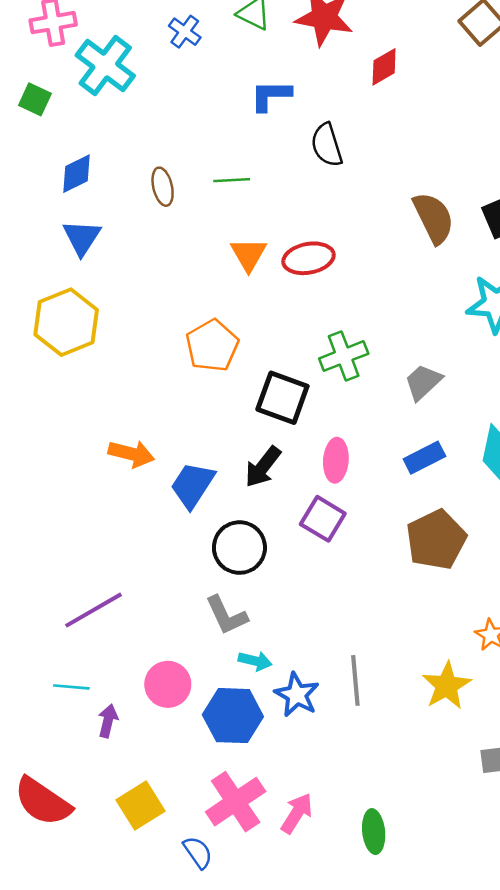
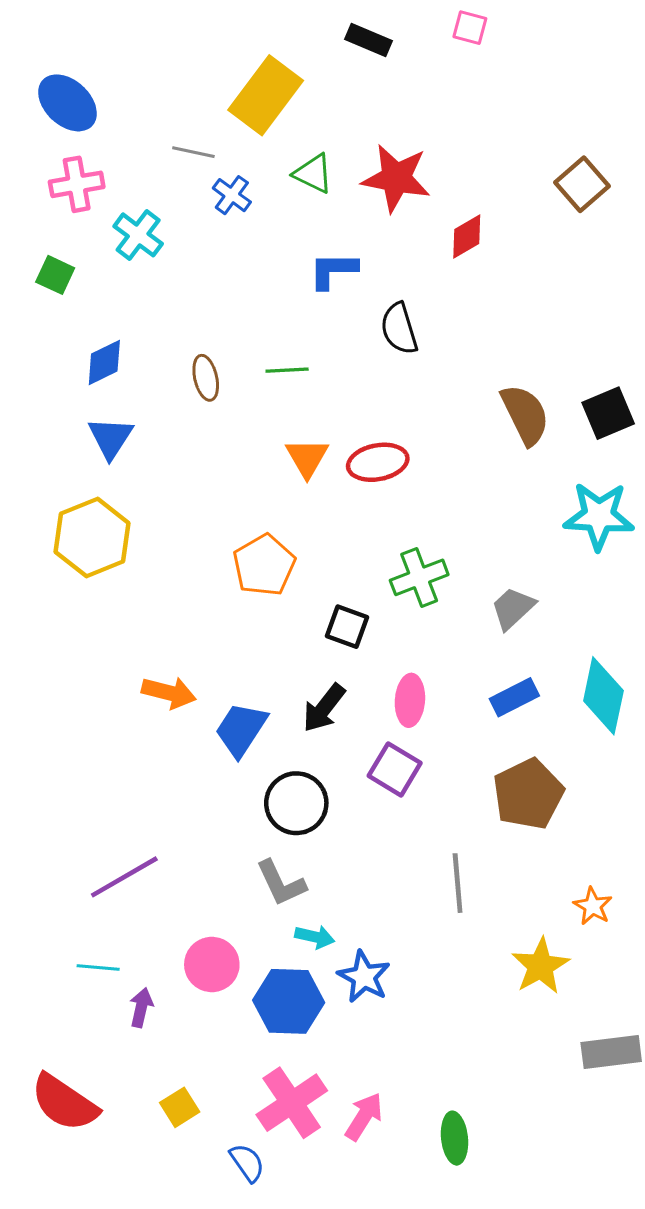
cyan cross: (105, 65) -> (138, 235), size x0.7
black square: (282, 398) -> (347, 627), size x0.7
gray line: (355, 680) -> (458, 883), moved
yellow square: (140, 805) -> (180, 1107), size x0.7

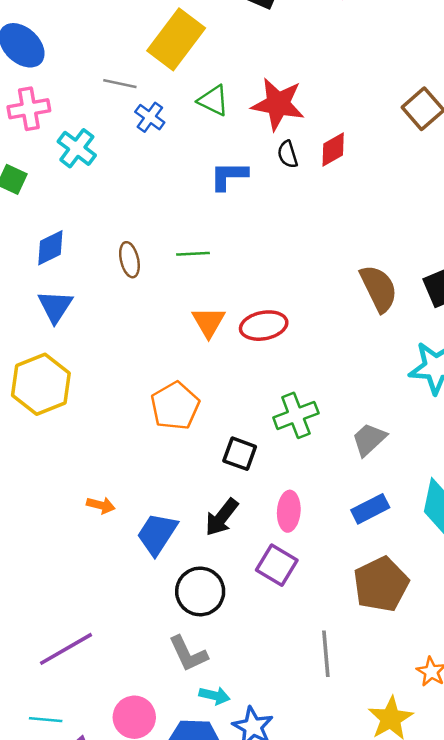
black semicircle: (399, 329) -> (288, 154), moved, size x0.7
orange arrow: (169, 693) -> (101, 505), size x0.7

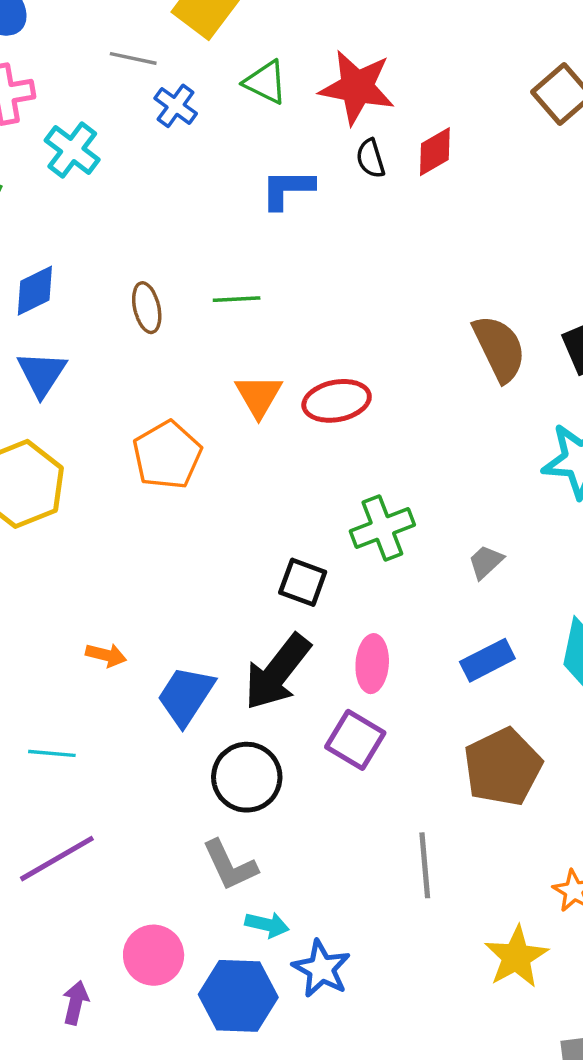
orange pentagon: (175, 406) -> (167, 455), moved
gray trapezoid: (369, 439) -> (486, 562), size x0.7
black arrow: (222, 517) -> (277, 672), size x1.4
cyan line: (46, 720) -> (52, 753), moved

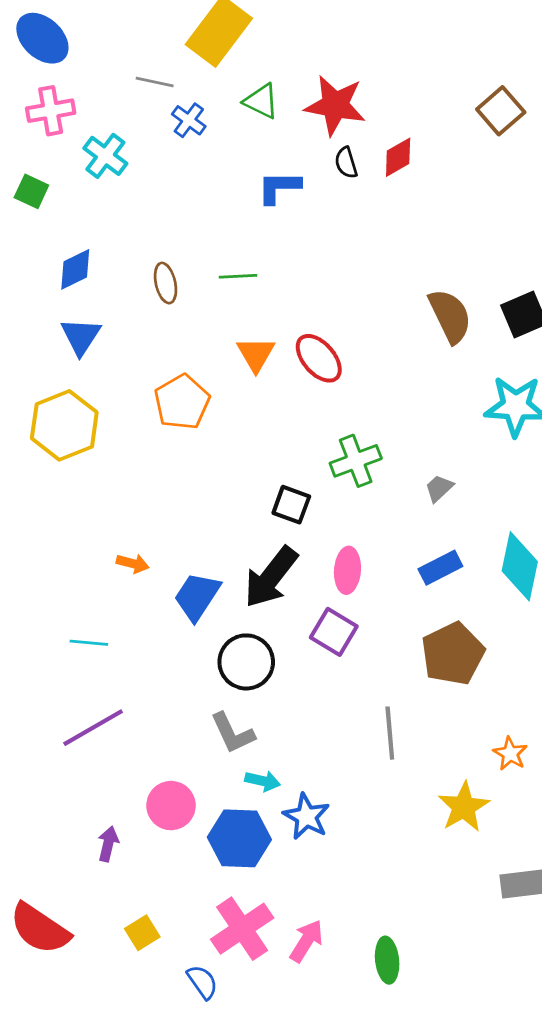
red ellipse: (337, 401) -> (319, 358), turned 60

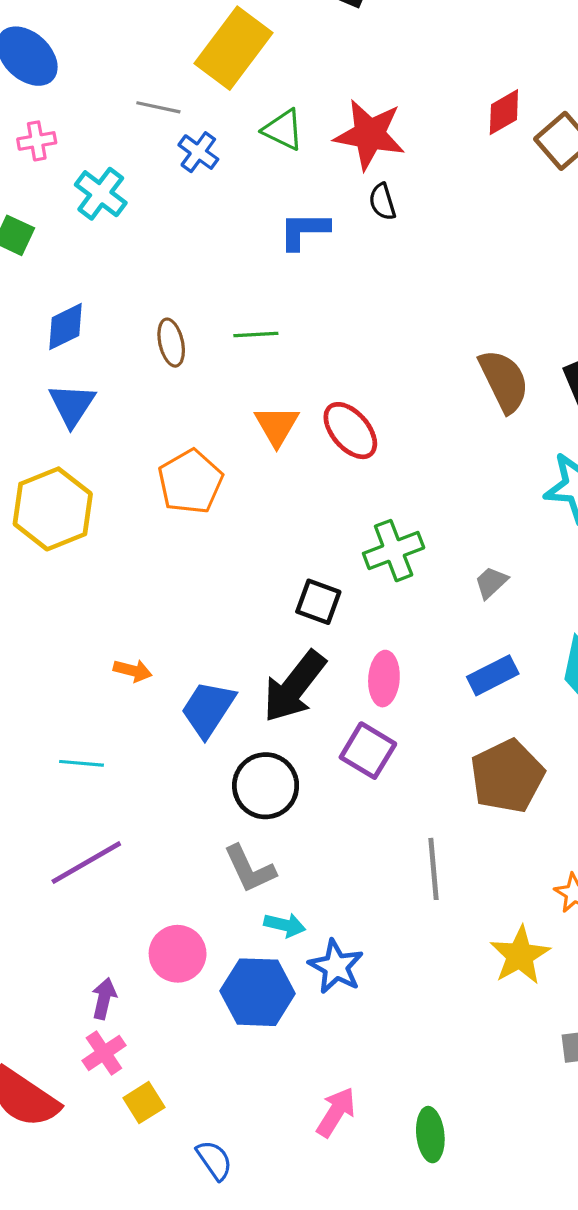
pink cross: (51, 111) -> (37, 141), size x0.7
red diamond: (398, 157) -> (504, 112), moved
pink cross: (242, 929) -> (104, 1053), moved, size x0.6

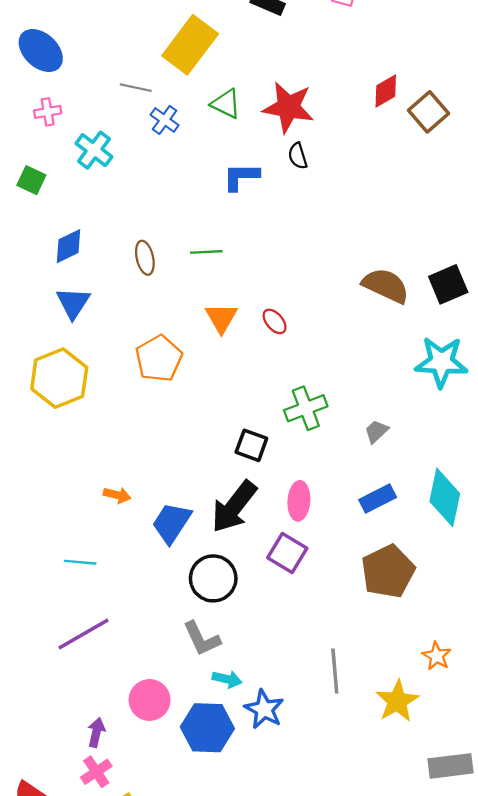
brown semicircle: (504, 381) -> (386, 286), turned -39
red ellipse: (350, 431) -> (275, 321), size x0.6
gray line: (434, 869) -> (335, 671), moved

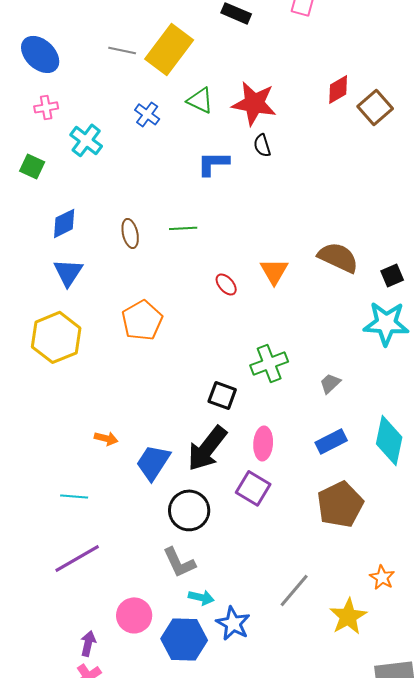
gray line: (136, 88) -> (122, 50), moved
black square: (448, 284) -> (392, 275), moved, size x0.7
orange triangle: (221, 318) -> (274, 271), moved
red ellipse: (275, 321) -> (226, 284), moved
gray line: (335, 671) -> (294, 590), turned 45

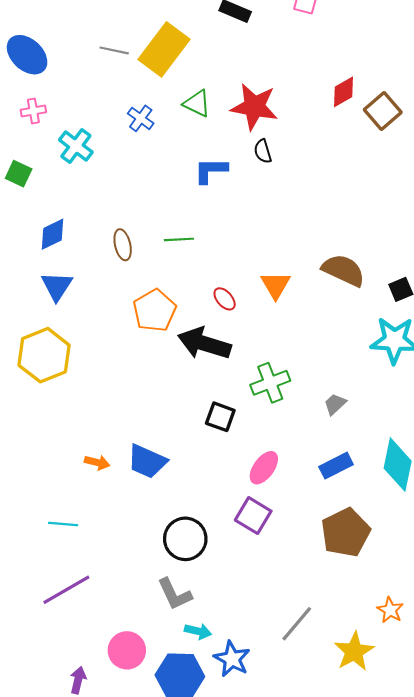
orange pentagon: (142, 320) -> (154, 311), moved
pink ellipse: (263, 443) -> (264, 468), turned 32
black arrow: (207, 448) -> (204, 343), moved, turned 69
blue trapezoid: (153, 462) -> (147, 461), moved, turned -99

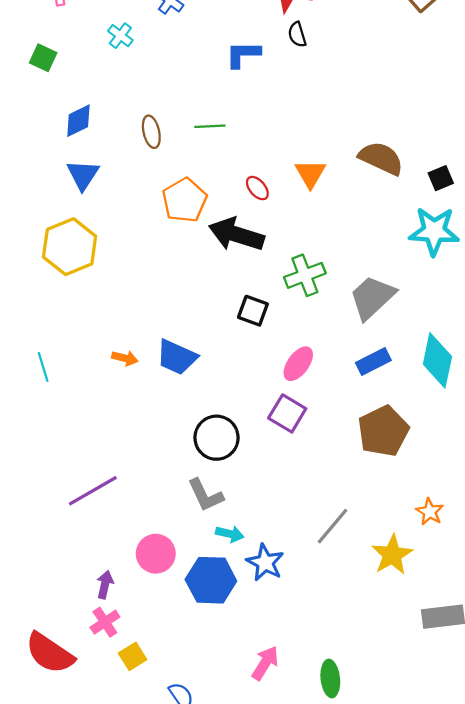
cyan cross: (76, 146) -> (120, 36), moved, size x0.7
gray trapezoid: (335, 404) -> (372, 297), size x2.0
cyan line: (63, 524) -> (43, 367), moved, turned 68

